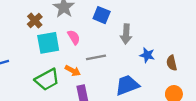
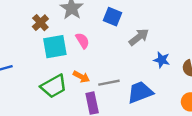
gray arrow: (126, 34) -> (139, 37), turned -132
gray line: (96, 57) -> (109, 83), moved

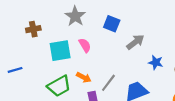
brown cross: (40, 23) -> (33, 29), moved, turned 32
gray line: (109, 83) -> (108, 83), turned -42

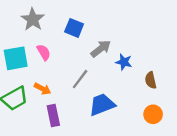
blue star: (156, 62) -> (124, 62), moved
gray line: (108, 83) -> (80, 79), moved

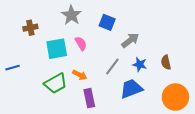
blue star: (124, 62) -> (140, 64), moved
brown semicircle: (151, 80) -> (166, 62), moved
orange circle: (153, 114) -> (175, 97), size x1.6

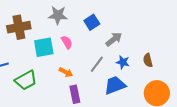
gray star: (71, 15) -> (58, 15), turned -30
blue square: (107, 22) -> (92, 22), turned 35
brown cross: (30, 28) -> (19, 27), size x1.6
green trapezoid: (56, 83) -> (26, 80), moved

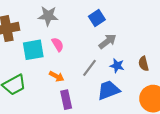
blue square: (92, 22) -> (97, 18), moved

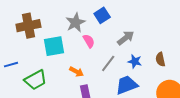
gray star: (48, 16) -> (75, 23), moved, turned -30
blue square: (97, 18) -> (102, 15), moved
pink semicircle: (58, 44) -> (89, 41), moved

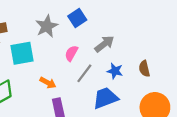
pink semicircle: (89, 41) -> (71, 53), moved, turned -120

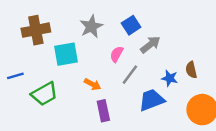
blue square: (77, 18) -> (131, 25), moved
blue star: (115, 71) -> (170, 78), moved

